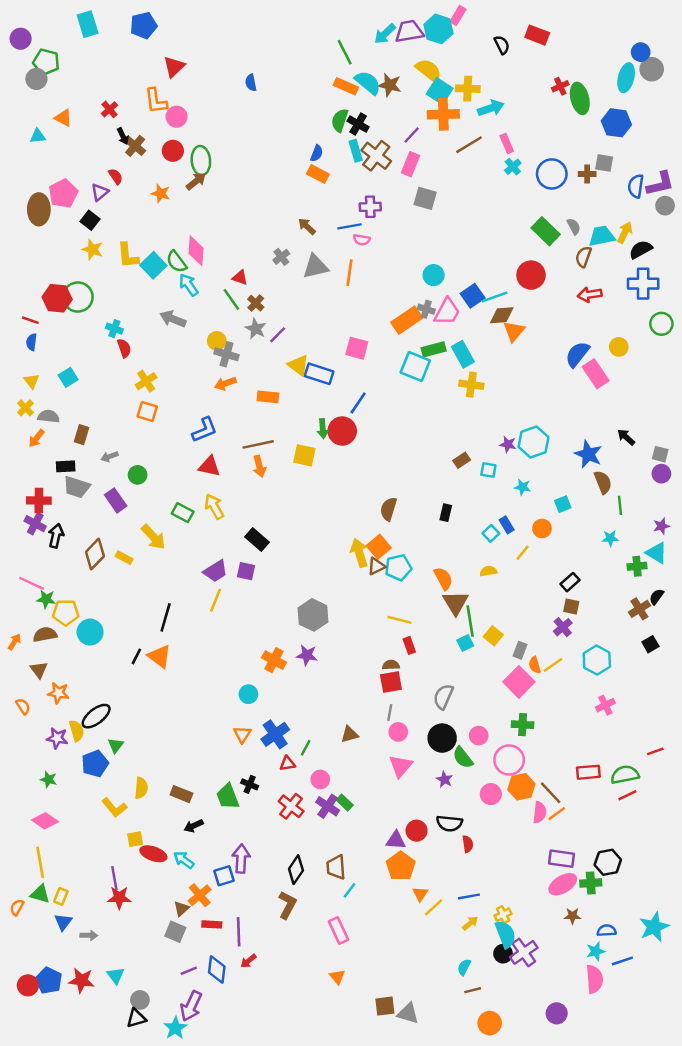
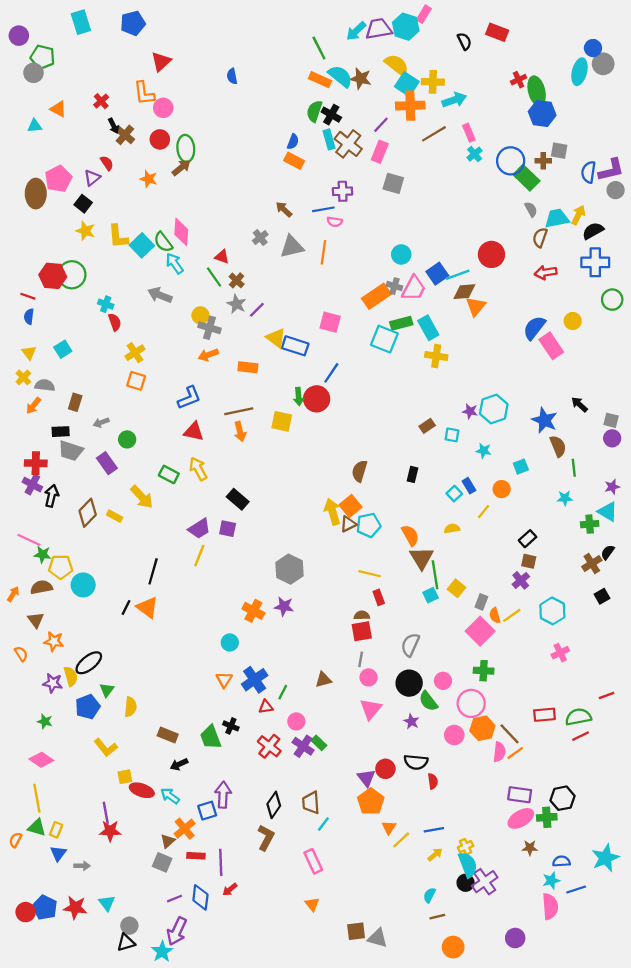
blue hexagon: (616, 123) -> (542, 113), moved
green rectangle: (546, 231) -> (526, 178), moved
yellow semicircle: (141, 788) -> (131, 707), moved
purple triangle: (396, 840) -> (366, 778), turned 48

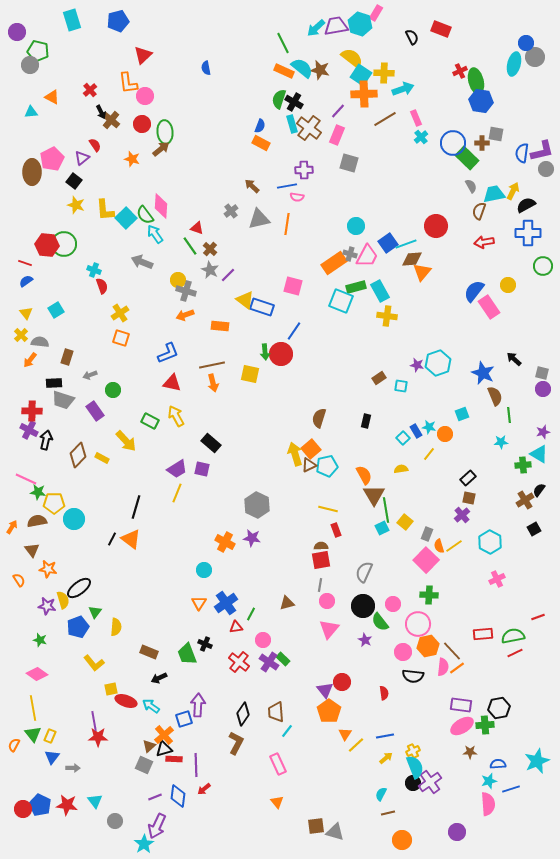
blue semicircle: (29, 316) -> (26, 281), turned 48
cyan star: (484, 451) -> (429, 427), moved
black semicircle: (416, 762) -> (413, 676), moved
green triangle: (37, 827) -> (33, 734), turned 36
black triangle: (126, 943) -> (164, 749), moved

